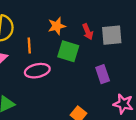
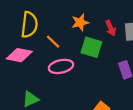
orange line: (29, 45) -> (53, 42), turned -42

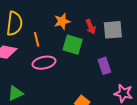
orange line: (53, 42) -> (37, 39), turned 32

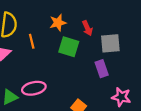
gray square: (113, 30) -> (110, 43), moved
pink ellipse: (44, 63) -> (34, 88), moved

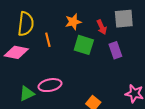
gray square: (110, 43) -> (124, 19), moved
purple rectangle: (102, 69) -> (115, 50), moved

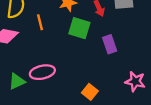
purple rectangle: (115, 50) -> (110, 44), moved

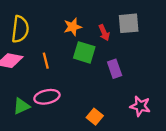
orange line: (40, 22) -> (46, 61), moved

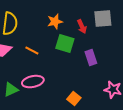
orange line: (46, 61) -> (32, 51), turned -48

